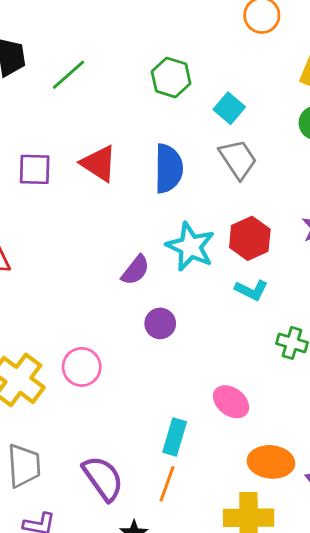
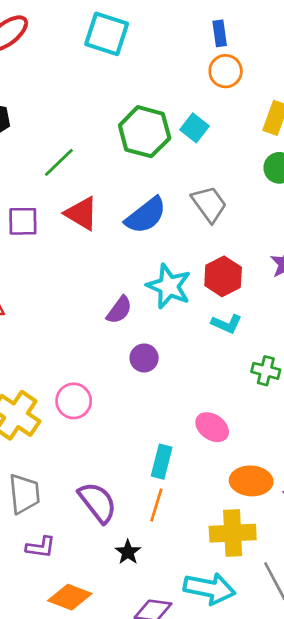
green line: (69, 75) -> (59, 162), moved
green hexagon: (171, 78) -> (145, 132), size x1.4
cyan square: (229, 108) -> (195, 128), moved
blue semicircle: (168, 168) -> (146, 215), turned 54

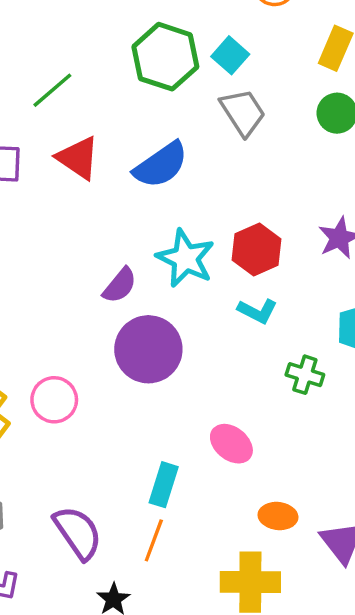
gray trapezoid: (209, 204) -> (243, 112), moved
purple circle: (144, 358) -> (148, 349), size x1.8
orange ellipse: (251, 481) -> (278, 516), size x0.7

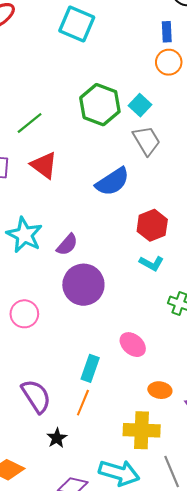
blue semicircle: (161, 165) -> (112, 182), moved
cyan star: (186, 258) -> (24, 235), moved

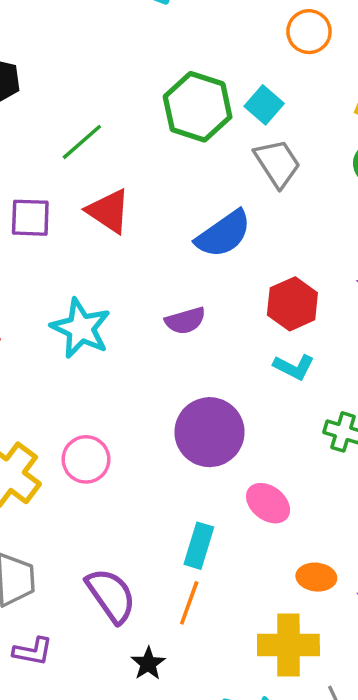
purple semicircle: (67, 245) -> (185, 321), moved, turned 35
purple circle: (83, 285) -> (210, 432), moved

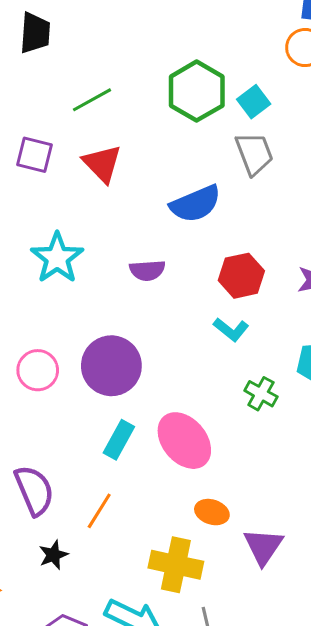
purple circle: (210, 432) -> (111, 366), moved
pink ellipse: (268, 503) -> (184, 441), size x1.5
cyan rectangle: (199, 546) -> (119, 440), moved

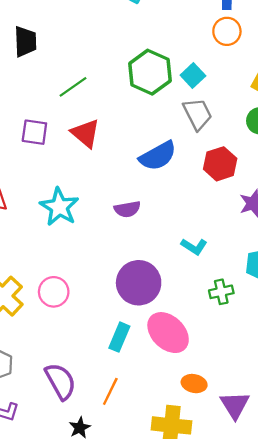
red hexagon: (241, 276) -> (220, 164), moved
purple circle: (111, 366) -> (139, 283), moved
green cross: (261, 394) -> (221, 292), turned -35

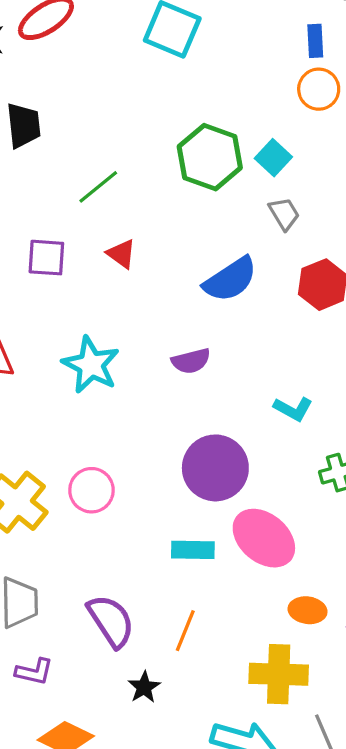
gray trapezoid: (197, 114) -> (284, 214), size x0.7
red triangle: (85, 133) -> (121, 254), size x0.7
cyan rectangle: (119, 337) -> (193, 550), turned 72

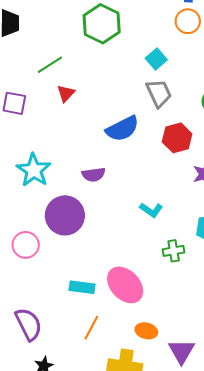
green hexagon: (210, 157) -> (102, 24), moved
gray trapezoid: (284, 214) -> (159, 93), size x1.4
red triangle: (121, 254) -> (66, 93), moved, turned 30
purple circle: (215, 468) -> (65, 215), moved
orange line: (185, 631) -> (91, 328), moved

